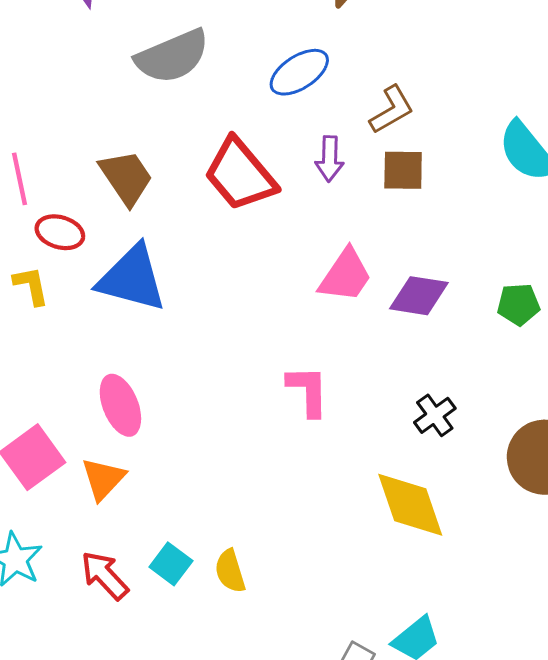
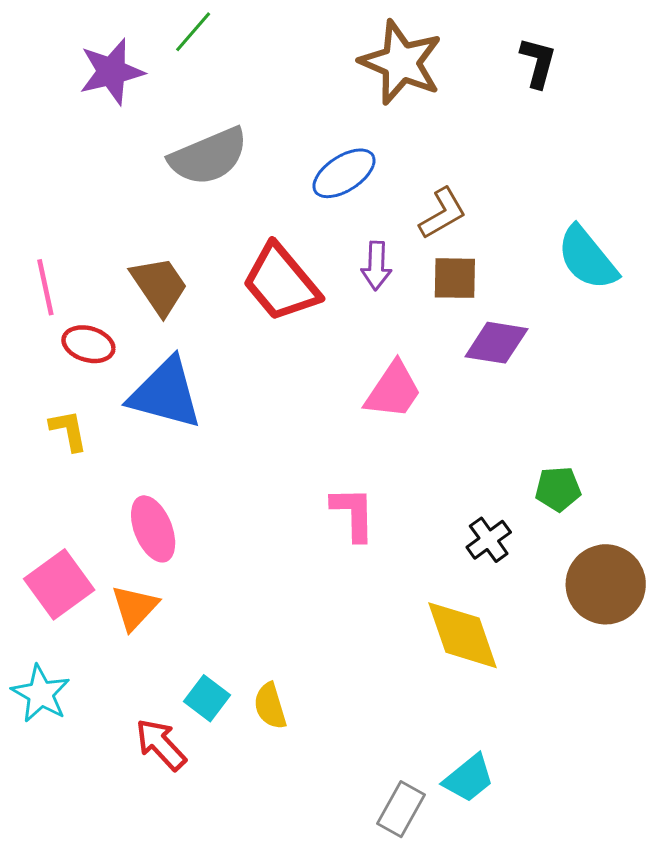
yellow L-shape: (31, 286) -> (68, 430), moved
purple diamond: (419, 296) -> (496, 343), moved
green pentagon: (518, 304) -> (558, 489), moved
red arrow: (105, 575) -> (161, 744), moved

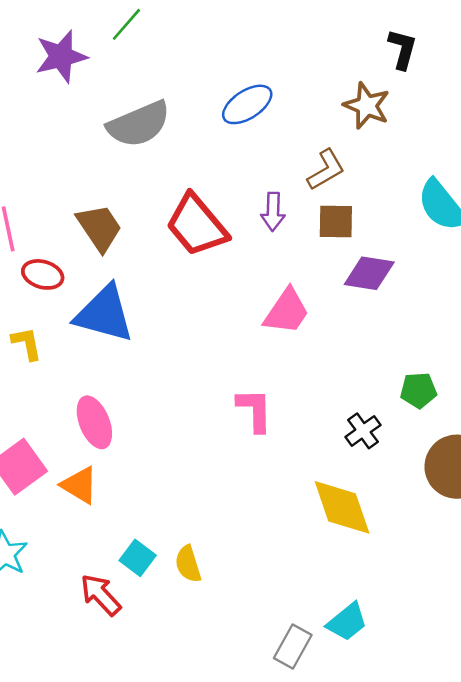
brown star: (401, 62) -> (367, 106), moved, size x0.7
blue ellipse: (344, 173) -> (247, 104), moved
orange triangle: (135, 607) -> (80, 485), turned -42

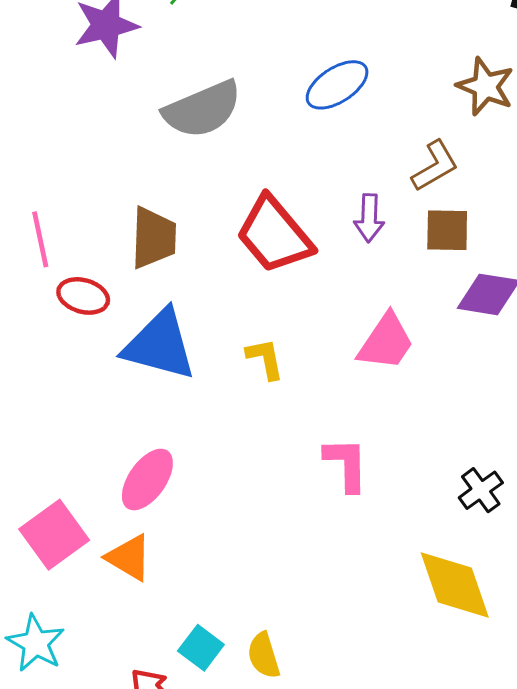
brown trapezoid: (99, 228) -> (153, 238), turned 36
yellow L-shape: (27, 343) -> (265, 359), moved
pink ellipse: (94, 422) -> (147, 480), turned 57

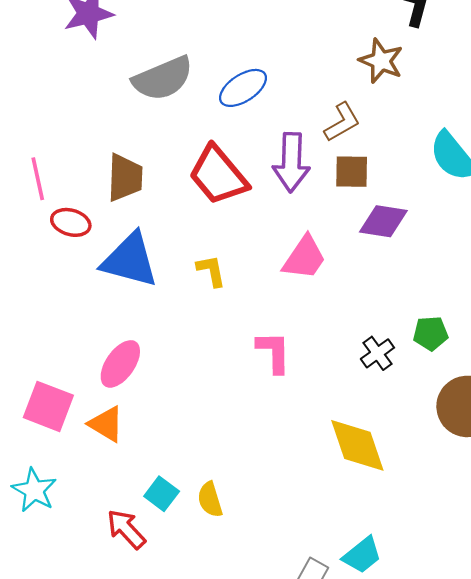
blue ellipse: (337, 85) -> (243, 88), moved
purple arrow: (369, 218) -> (291, 162), size x1.6
black cross: (481, 490) -> (377, 353), moved
pink square: (54, 535) -> (48, 406), turned -33

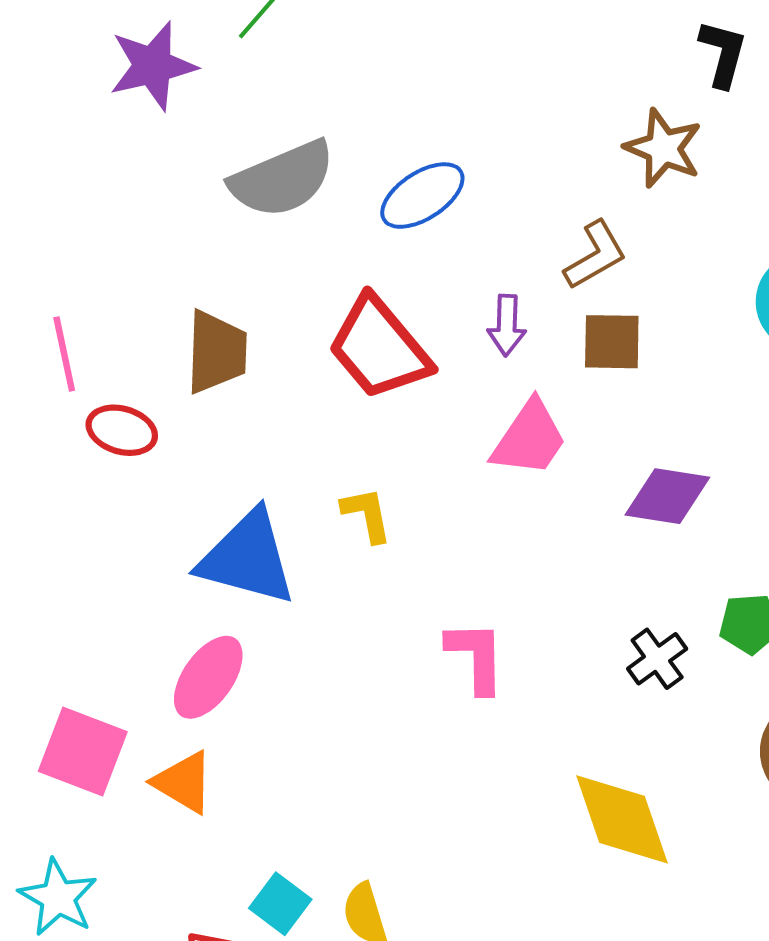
purple arrow: (291, 162) -> (507, 325), size x0.6
purple diamond: (383, 221) -> (667, 496), moved
pink trapezoid: (304, 258) -> (529, 438), moved
blue triangle: (130, 260) -> (247, 558), moved

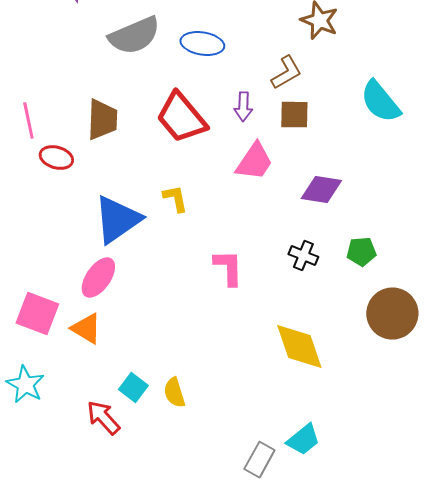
blue ellipse: (422, 196) -> (202, 44), turned 42
blue triangle: (247, 558) -> (117, 220), turned -50
black cross: (657, 659) -> (303, 256), moved, turned -32

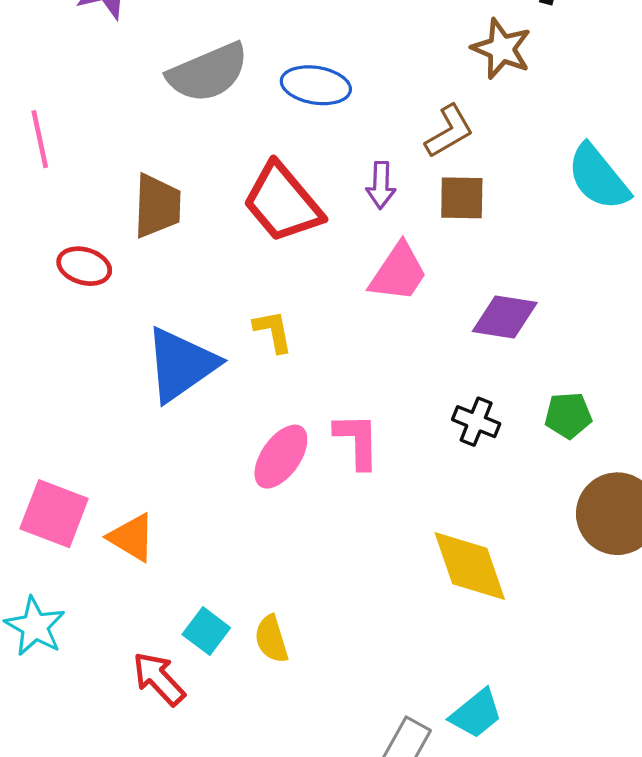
pink line: (28, 121) -> (40, 139), moved
pink ellipse: (98, 278) -> (281, 457), moved

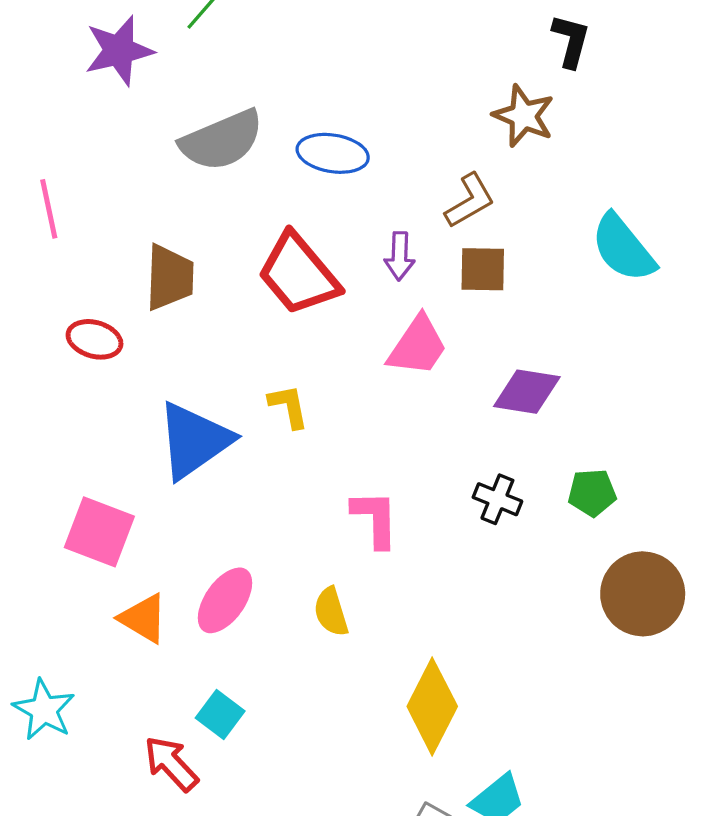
pink ellipse: (281, 457) -> (225, 600), moved
pink square: (54, 514) -> (99, 532), moved
yellow diamond: (470, 566) -> (432, 706), moved, turned 46
yellow semicircle: (271, 639) -> (331, 612), moved

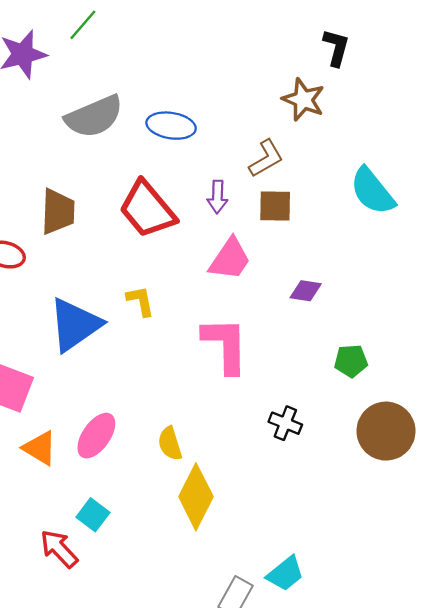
purple diamond: (527, 392) -> (306, 291), size x0.7
black cross: (497, 499) -> (285, 423), moved
pink L-shape: (375, 519) -> (225, 345), moved, size x1.4
yellow diamond: (432, 706) -> (196, 497), moved

